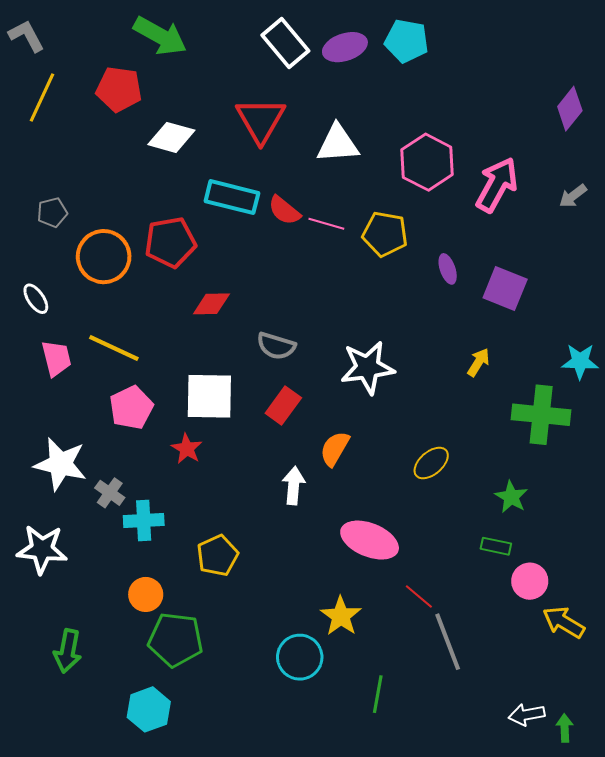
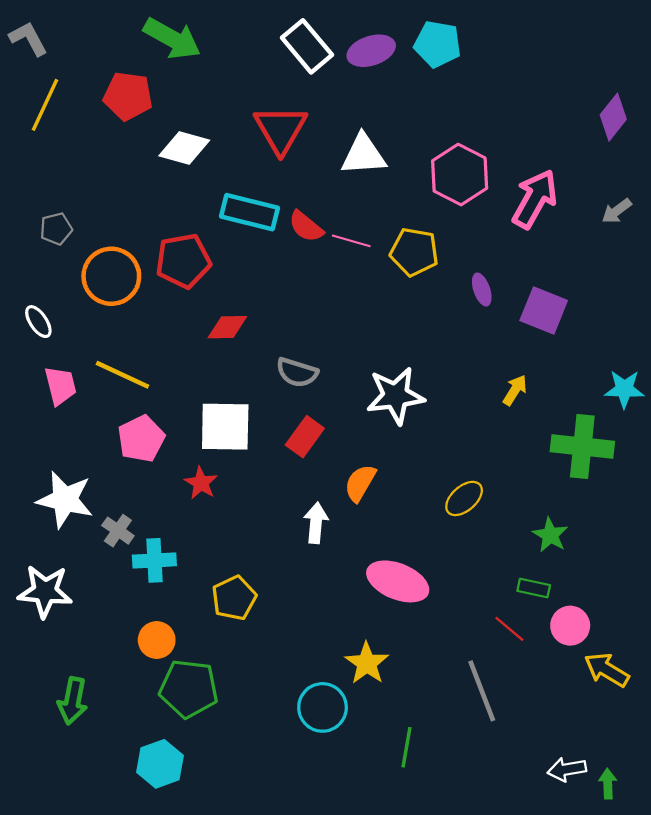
red line: (419, 597) -> (509, 629), moved

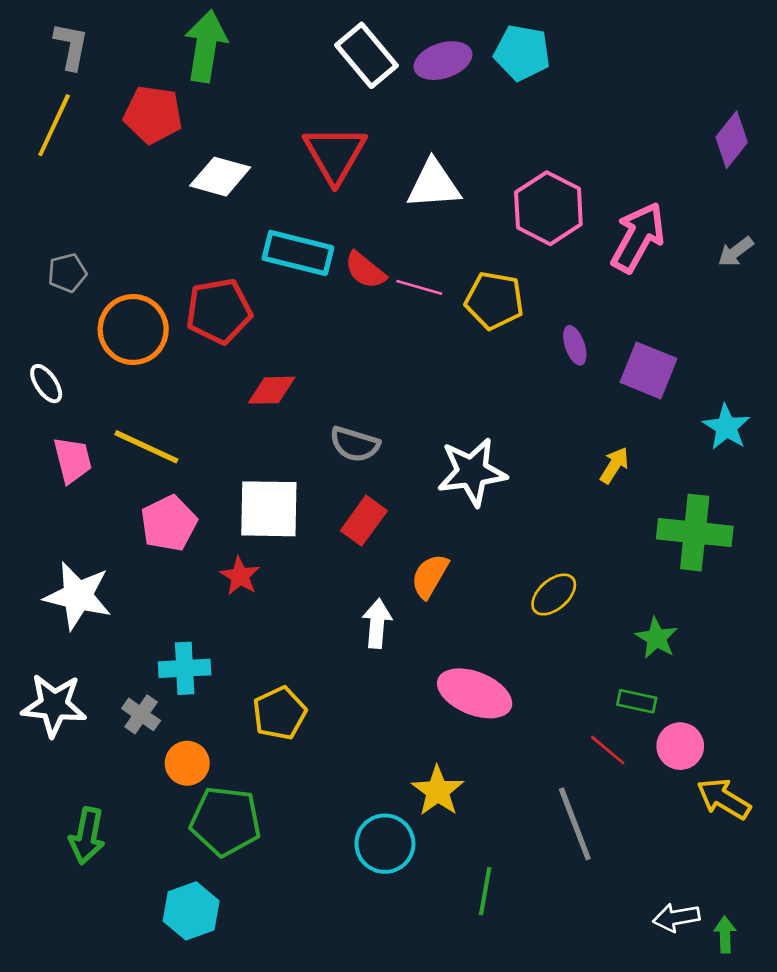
gray L-shape: (28, 39) -> (71, 46), moved, turned 39
green arrow: (172, 39) -> (206, 46), turned -110
cyan star: (624, 389) -> (726, 427), moved, turned 30
gray cross: (118, 531) -> (141, 714), moved

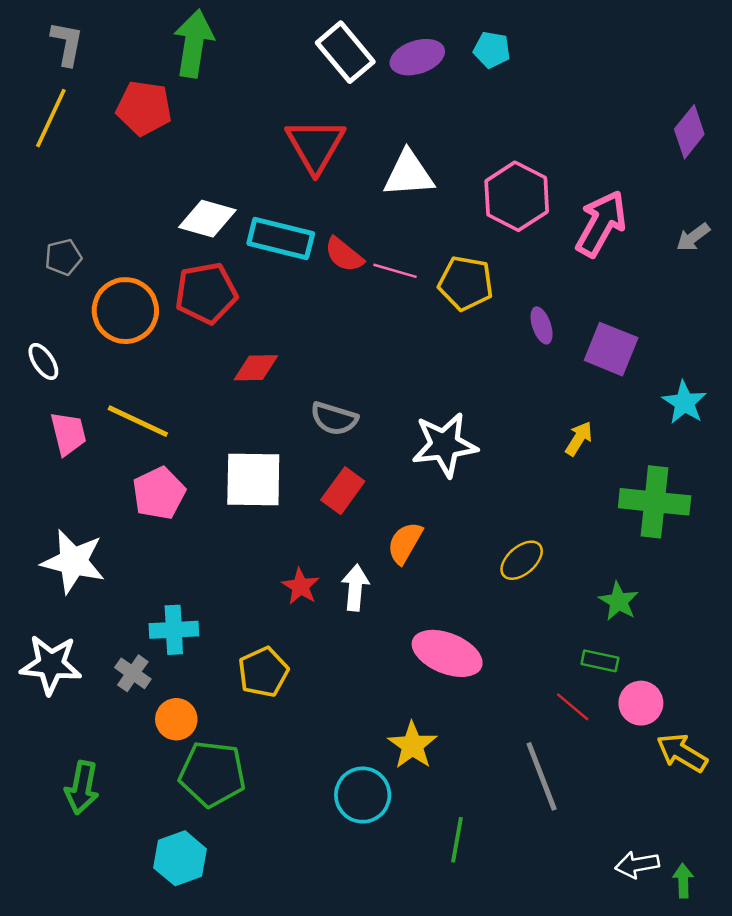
cyan pentagon: (522, 53) -> (492, 50), size x0.7
white diamond: (220, 177) -> (207, 219), moved
red star: (240, 576) -> (301, 586), moved

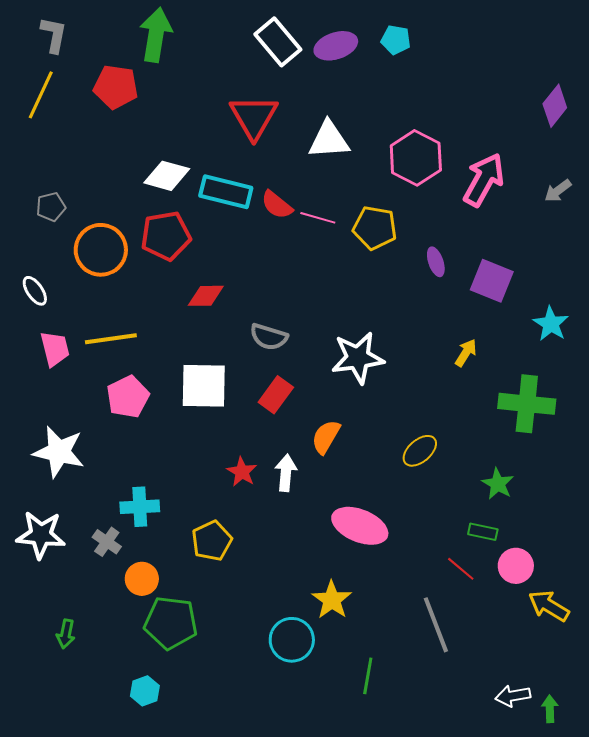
yellow line: (138, 421) -> (111, 339), turned -33
green arrow: (82, 788) -> (66, 634), size x0.7
cyan hexagon: (180, 858) -> (145, 691), size x0.7

